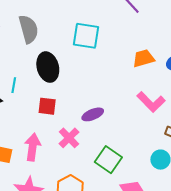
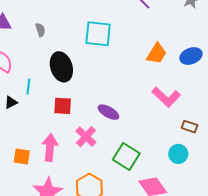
gray semicircle: (29, 29) -> (40, 30), size x0.5
orange trapezoid: (143, 58) -> (157, 54), turned 140
purple ellipse: (93, 114) -> (108, 112), turned 55

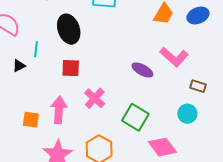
purple ellipse: (108, 112) -> (142, 70), moved

